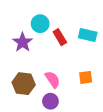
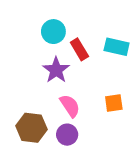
purple star: (23, 42) -> (56, 70), moved
brown hexagon: (24, 84) -> (31, 128), moved

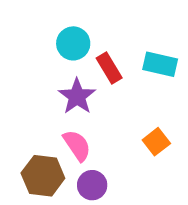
orange square: (114, 103) -> (156, 142), turned -30
pink semicircle: (70, 106) -> (77, 145), moved

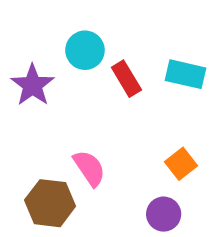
purple star: (77, 96) -> (33, 85), moved
purple circle: (92, 185) -> (164, 214), moved

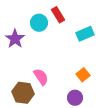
cyan rectangle: (185, 74) -> (85, 34), turned -36
red rectangle: (126, 79) -> (58, 15), moved

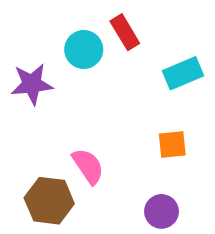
purple star: (15, 39) -> (32, 84), turned 30
orange square: (83, 75) -> (172, 145), moved, turned 32

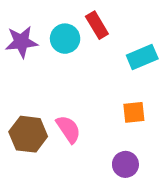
purple star: (32, 84) -> (21, 42), moved
brown hexagon: (49, 201) -> (28, 134), moved

